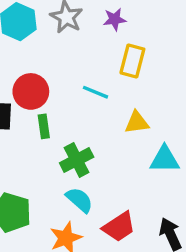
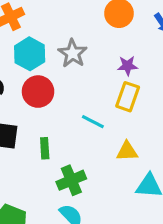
purple star: (115, 19) -> (128, 66), moved
red circle: (31, 91) -> (38, 92), moved

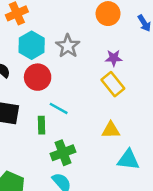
yellow rectangle: (128, 97) -> (113, 84), turned -60
cyan line: (93, 122) -> (59, 108), moved

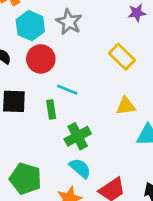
purple star: (114, 58) -> (137, 13), moved

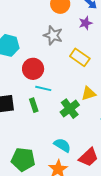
gray star: (69, 22) -> (53, 35), moved
red circle: (41, 59) -> (33, 69), moved
green cross: (78, 136) -> (70, 109), moved

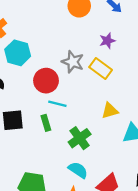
purple star: (86, 23) -> (107, 41), moved
gray star: (53, 35) -> (73, 62), moved
green cross: (70, 109) -> (80, 138), moved

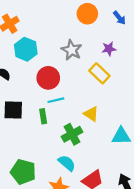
gray star: (73, 62) -> (72, 50), moved
cyan line: (57, 104) -> (56, 100), turned -35
yellow triangle: (110, 111) -> (91, 114), moved, turned 42

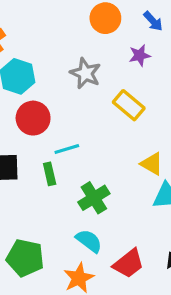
purple star: (109, 49) -> (140, 55), moved
red circle: (48, 78) -> (33, 118), moved
yellow triangle: (91, 114) -> (152, 164), moved

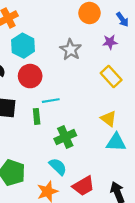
yellow rectangle: (129, 105) -> (111, 77), moved

